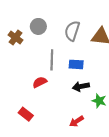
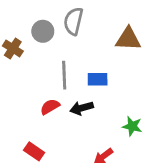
gray semicircle: (72, 31) -> (73, 21), moved
black arrow: (81, 86) -> (82, 108), moved

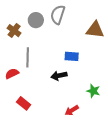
gray line: (64, 75) -> (28, 57), moved
red semicircle: (50, 107) -> (12, 74), moved

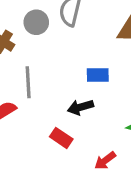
red rectangle: (24, 103) -> (61, 138), moved

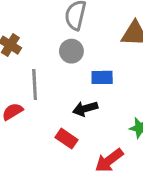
gray circle: (36, 22) -> (71, 51), moved
red arrow: (105, 161) -> (109, 161), size x1.4

